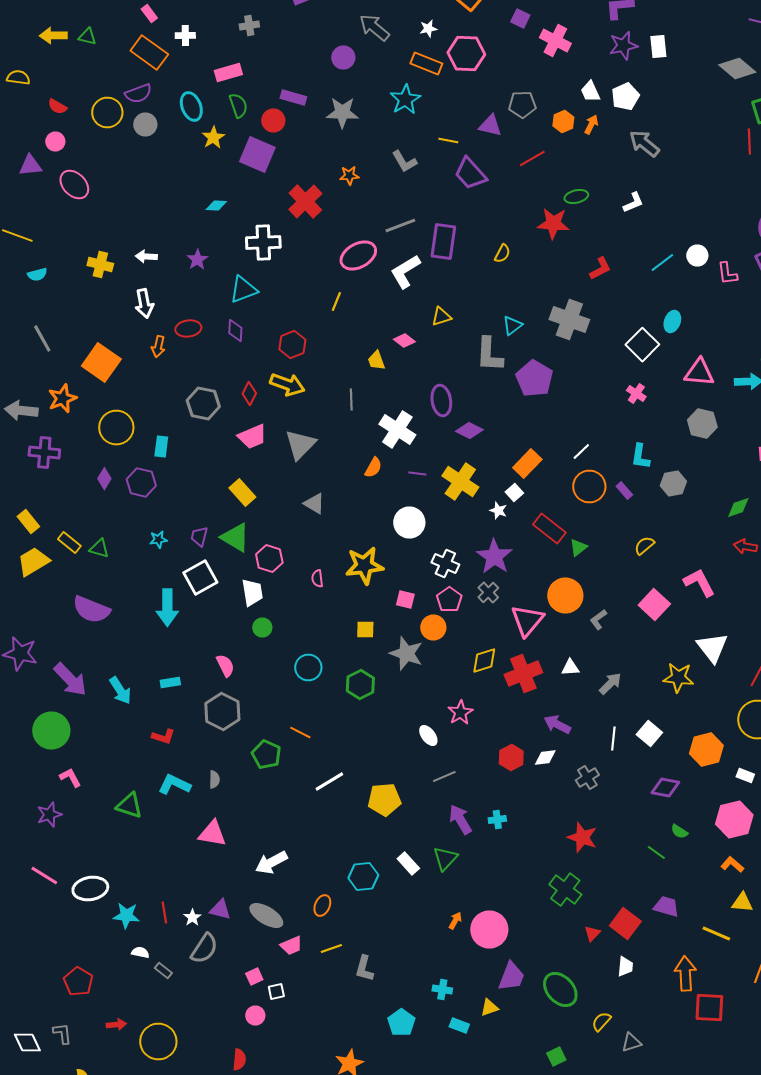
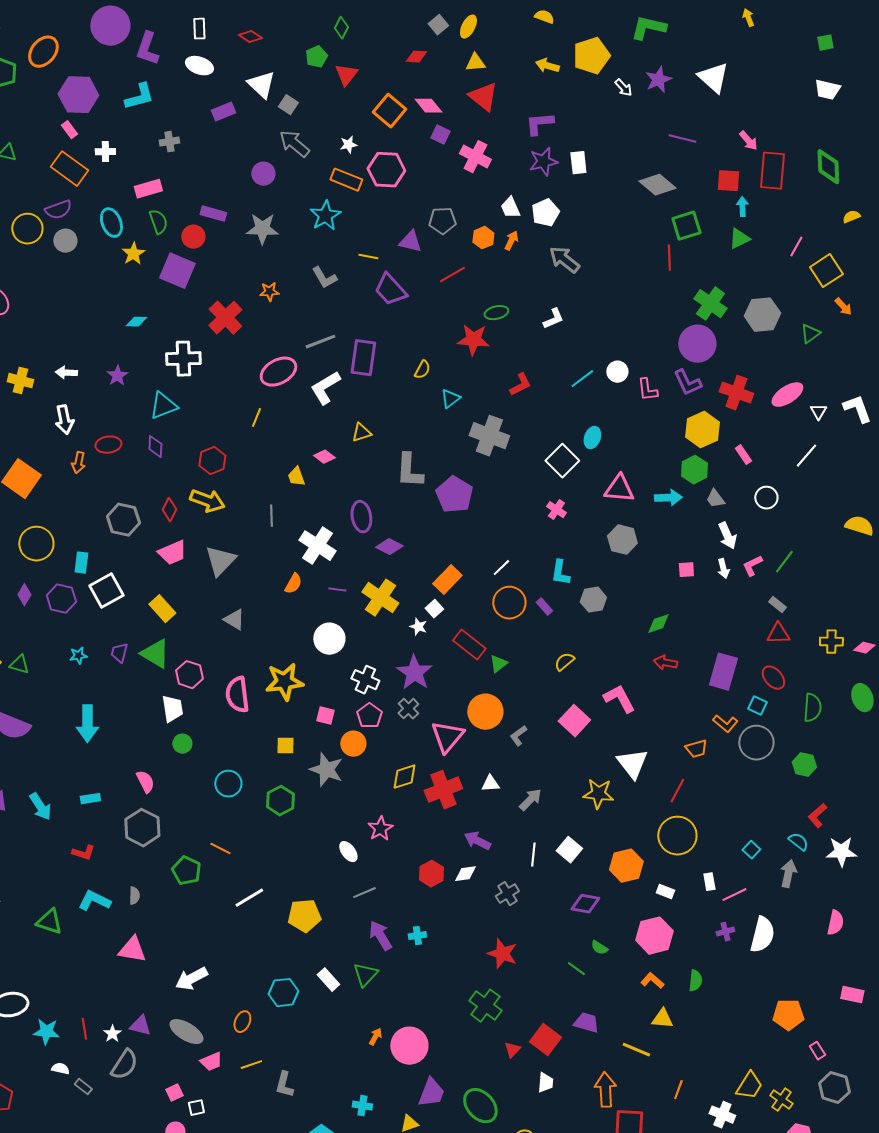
cyan triangle: (512, 326) -> (450, 399), moved
white square: (200, 578) -> (106, 591), moved
pink semicircle: (317, 578) -> (237, 695), size x2.0

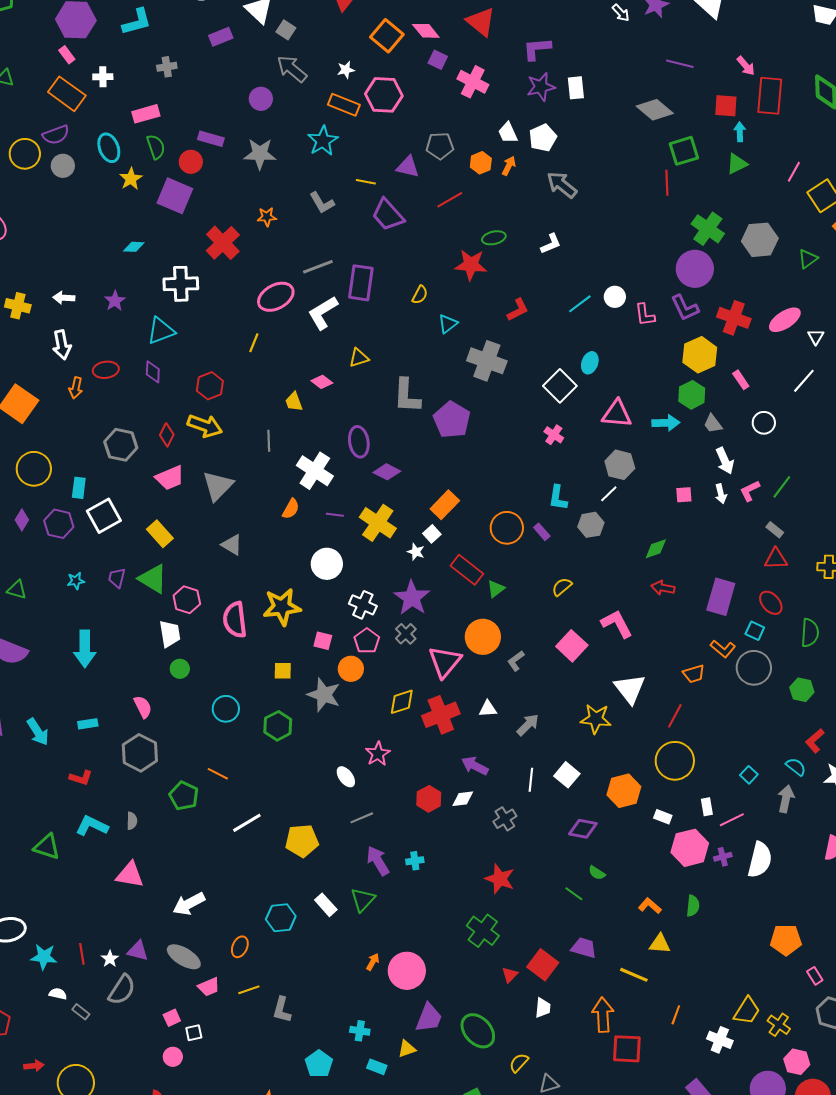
white line: (501, 568) -> (609, 494), moved
pink hexagon: (654, 936) -> (690, 848), moved

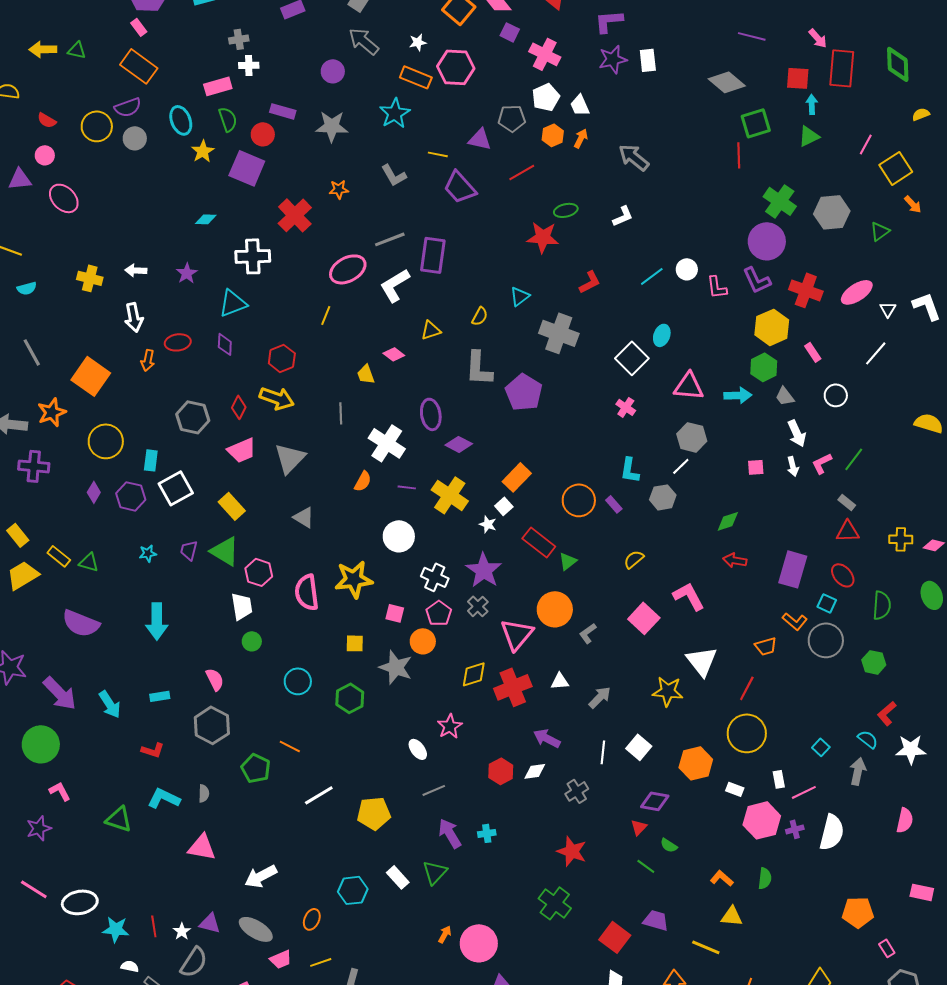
white cross: (103, 77) -> (249, 65), moved
white pentagon: (543, 138) -> (546, 97), moved
yellow semicircle: (420, 295) -> (480, 316), moved
red triangle: (510, 975) -> (639, 827), moved

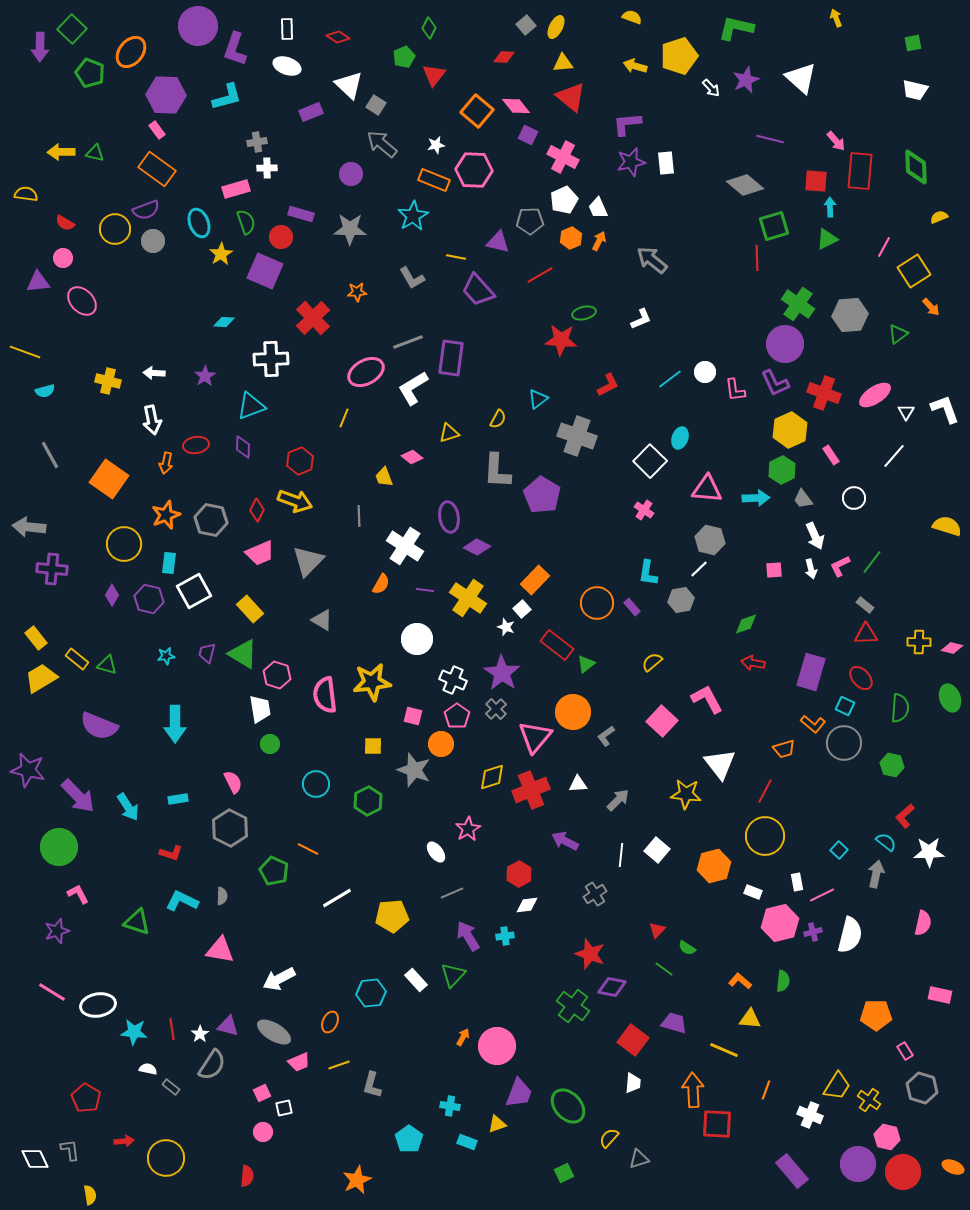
orange star: (52, 412) -> (166, 515), moved
white diamond: (535, 771) -> (527, 905), moved
purple diamond: (655, 801) -> (612, 987), moved

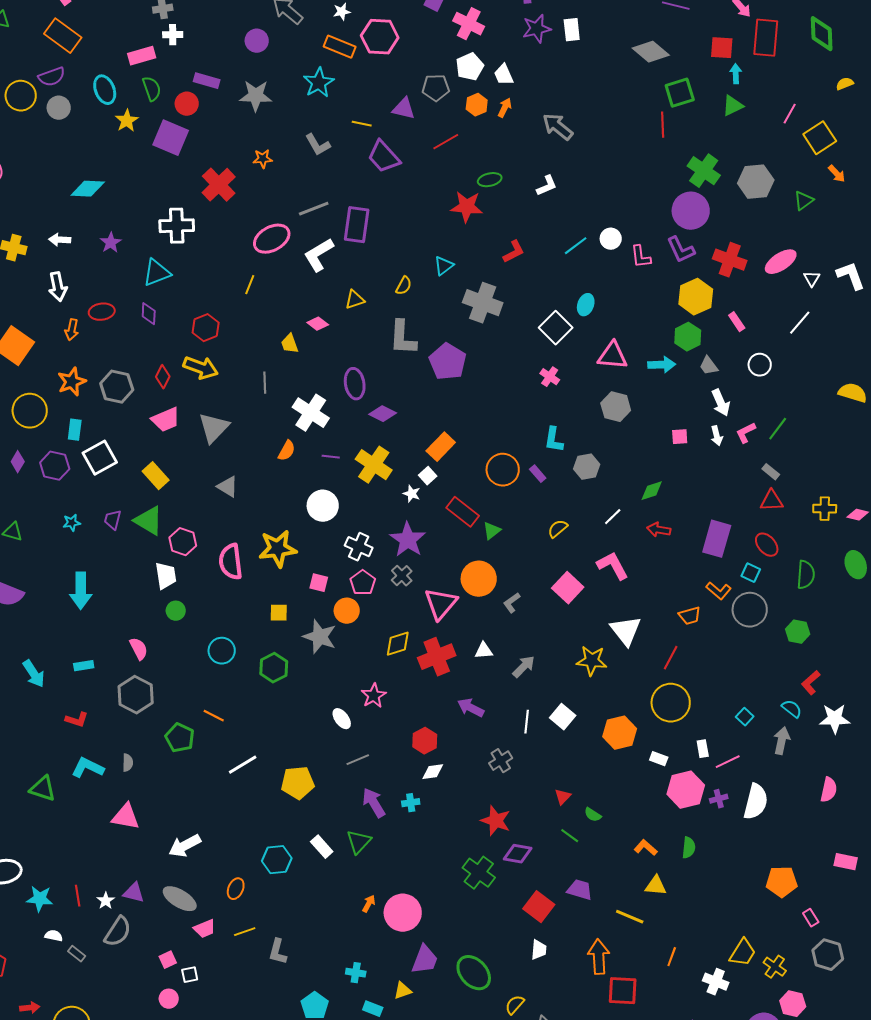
cyan diamond: (224, 322) -> (88, 189), moved, size x1.6
white line: (699, 569) -> (613, 517), moved

